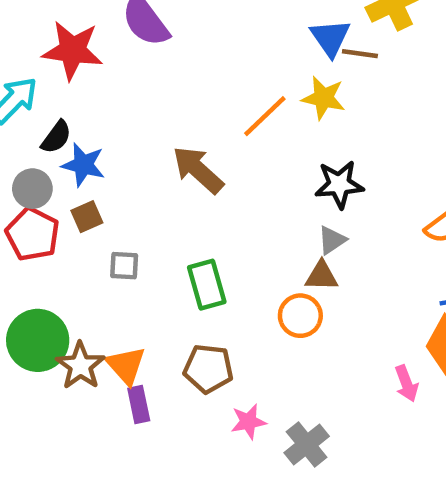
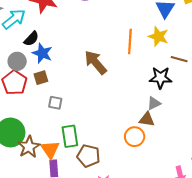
brown line: (360, 54) -> (179, 59), moved
orange line: (265, 116) -> (130, 41), turned -50
green rectangle: (207, 285) -> (70, 136), moved

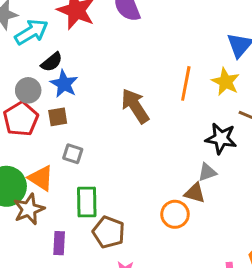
orange triangle: (50, 149) -> (41, 178), moved, turned -30

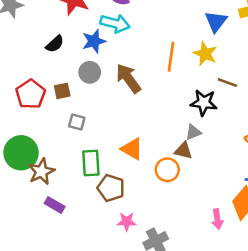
cyan arrow: (31, 32) -> (115, 23), moved, turned 48
blue star: (64, 84) -> (94, 41), moved, turned 30
gray circle: (28, 90) -> (90, 72), moved
orange triangle: (41, 178) -> (132, 149), moved
purple rectangle: (59, 243) -> (55, 205), moved, turned -60

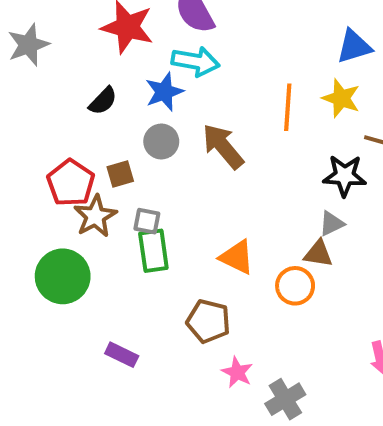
blue triangle: (216, 22) -> (354, 46), turned 40
green rectangle: (91, 163) -> (153, 251), moved
brown star: (41, 172) -> (95, 216), moved
pink star: (127, 222) -> (237, 372), turned 30

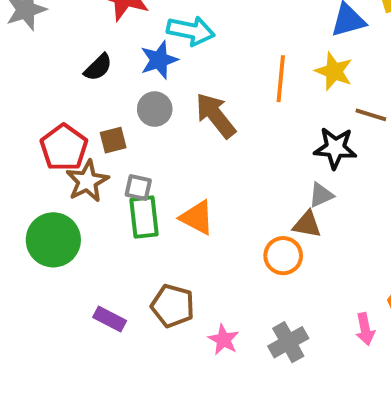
orange triangle: (237, 257) -> (197, 218), moved
brown pentagon: (208, 321) -> (173, 306), moved
gray cross: (285, 399) -> (288, 342), moved

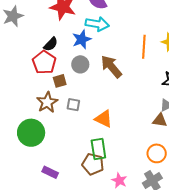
red pentagon: (64, 148) -> (44, 62), moved
green rectangle: (144, 217) -> (98, 149), moved
orange circle: (283, 256) -> (157, 153), moved
purple rectangle: (110, 319) -> (50, 172), moved

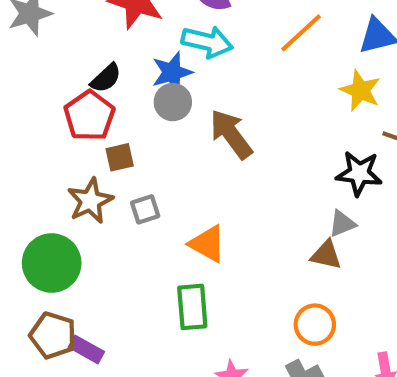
orange line: (144, 47) -> (301, 33), moved, turned 40
gray circle: (80, 64) -> (173, 102), moved
gray square: (73, 105) -> (145, 209), turned -32
brown pentagon: (93, 164) -> (53, 335), moved

